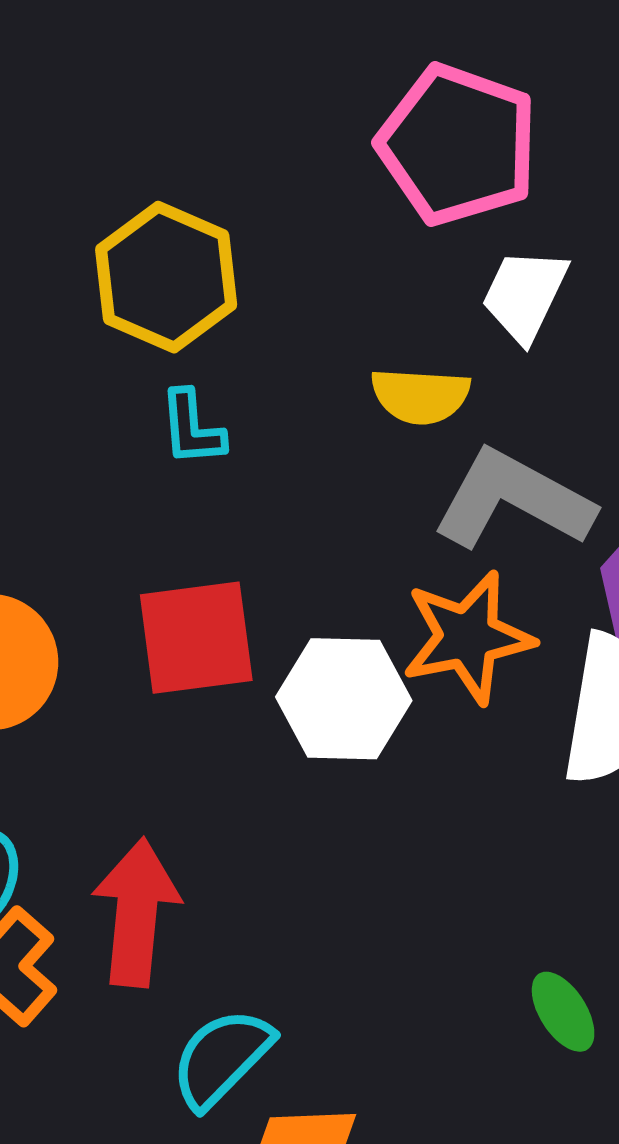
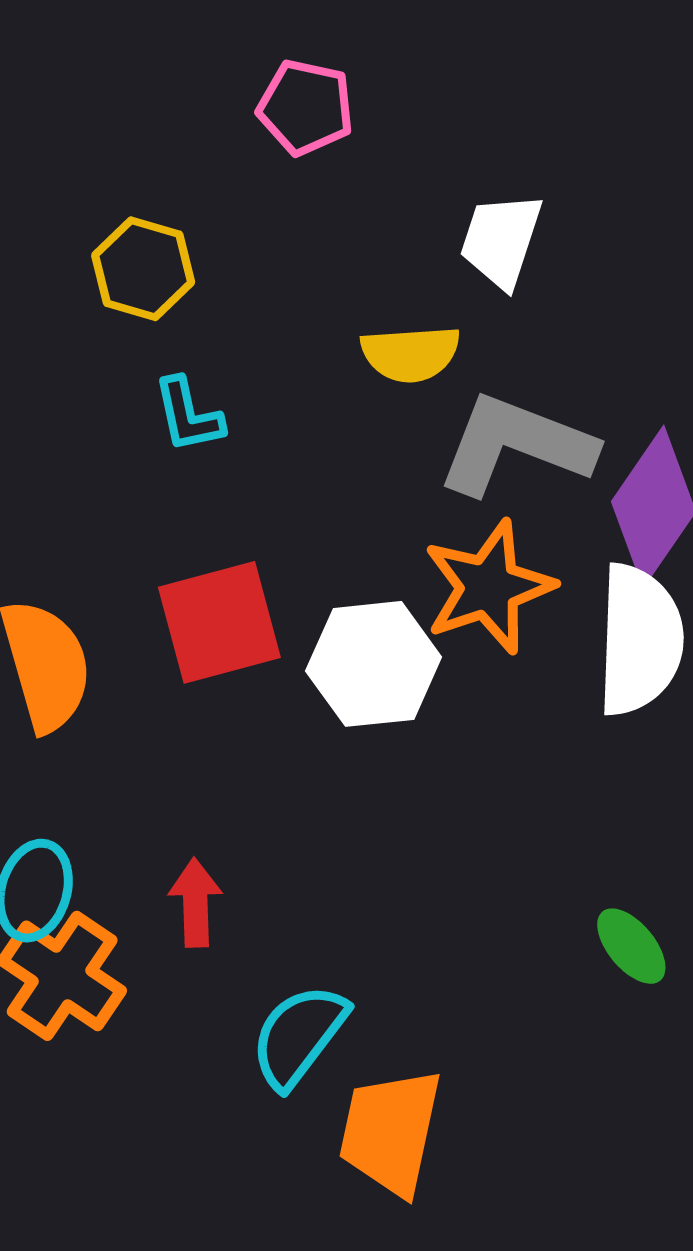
pink pentagon: (458, 145) -> (306, 107), moved, size x0.6
yellow hexagon: (166, 277) -> (143, 269), size x0.7
red arrow: (136, 912) -> (195, 903), size x0.6

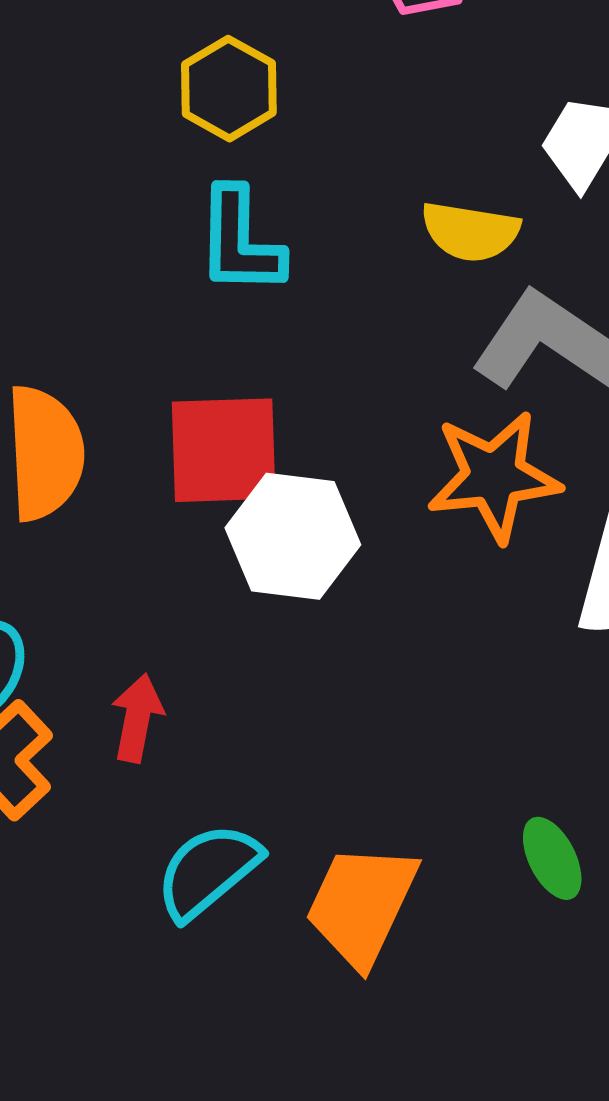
cyan L-shape: (188, 415) -> (240, 241), size x1.4
white hexagon: (374, 664) -> (293, 536), moved
orange trapezoid: (390, 1132) -> (361, 905), moved

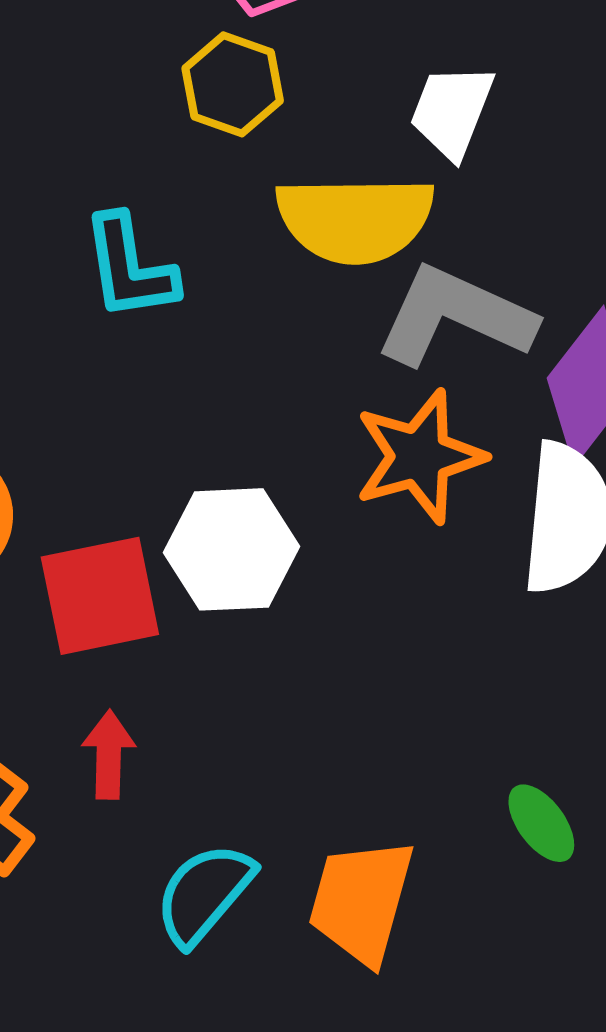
yellow hexagon: (229, 89) -> (233, 84), moved
yellow semicircle: (470, 231) -> (355, 219), size x1.6
red square: (224, 450) -> (100, 596), moved

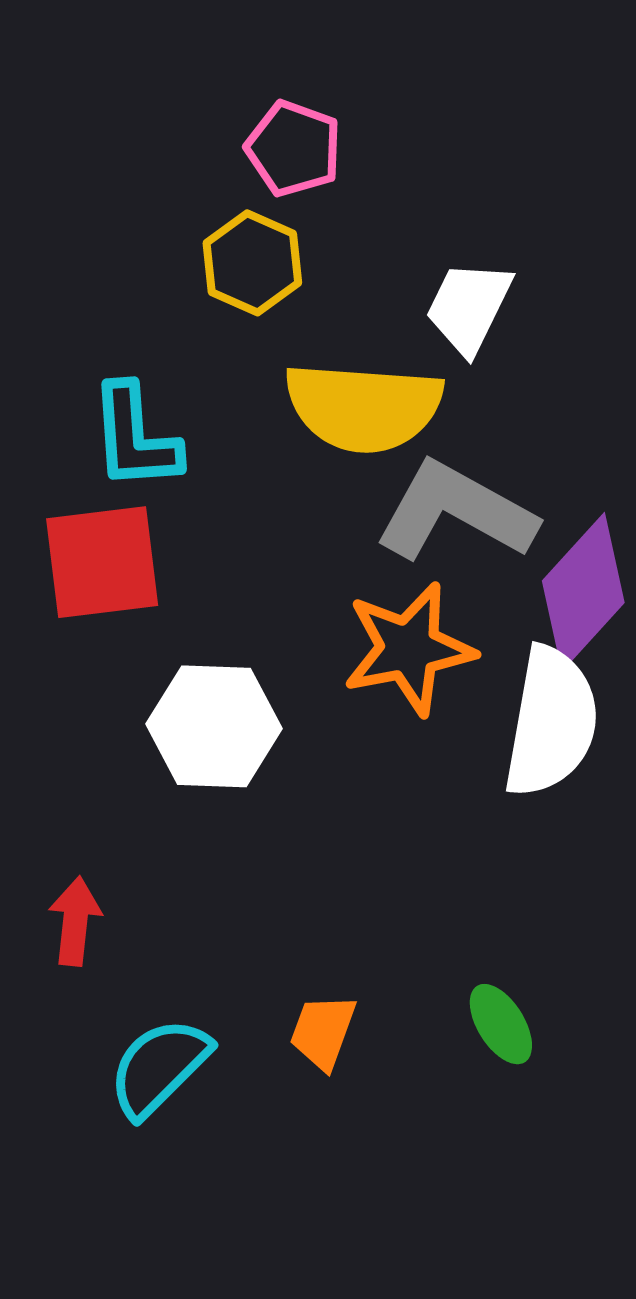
red square: (100, 596) -> (102, 562), moved
orange trapezoid: (361, 901) -> (323, 1032), moved, size x0.6

